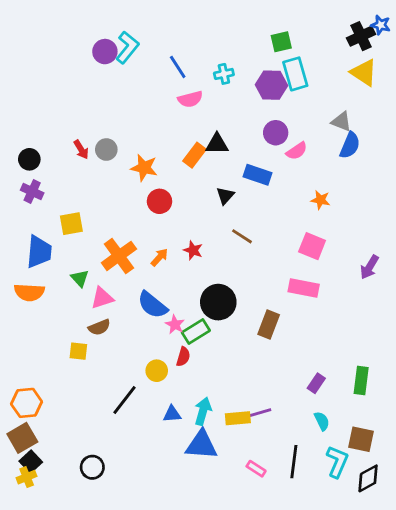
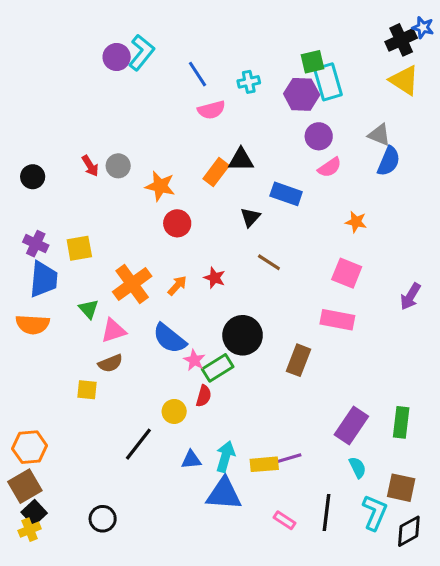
green square: (281, 42) -> (312, 62), moved
purple circle: (276, 133) -> (319, 136), moved
purple cross: (32, 192) -> (36, 244), moved
purple rectangle: (316, 383) -> (351, 425), size x1.6

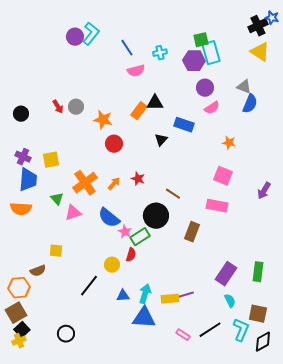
brown line: (269, 262) -> (173, 194), moved
brown semicircle: (110, 363) -> (38, 271), moved
black line: (326, 513) -> (210, 330), turned 50

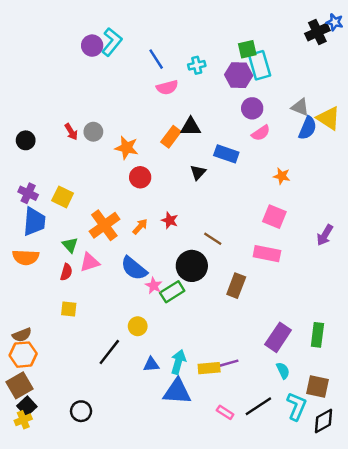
yellow triangle: (260, 52) -> (328, 118), moved
yellow square: (51, 160) -> (63, 197), turned 36
red semicircle: (131, 255) -> (66, 272), moved
brown semicircle: (38, 271) -> (22, 335), moved

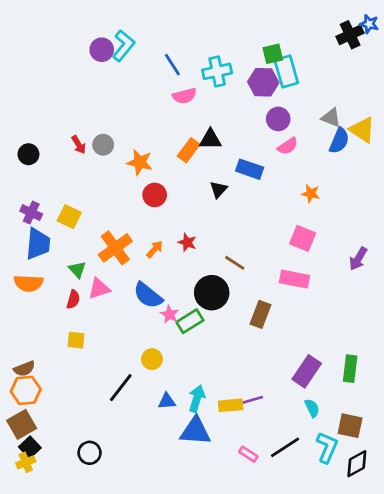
cyan cross: (197, 65) -> (217, 71), size x1.5

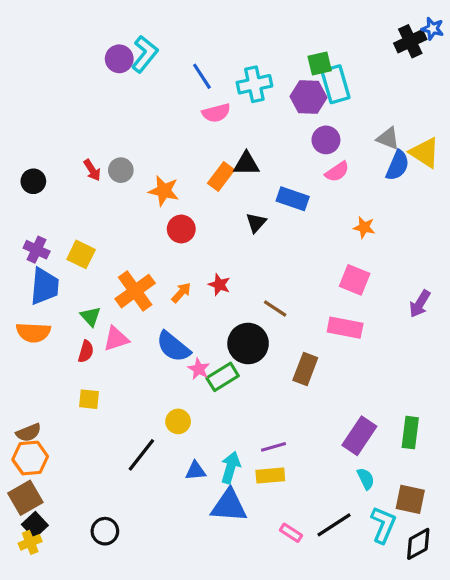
purple line: (252, 400) -> (273, 447), moved

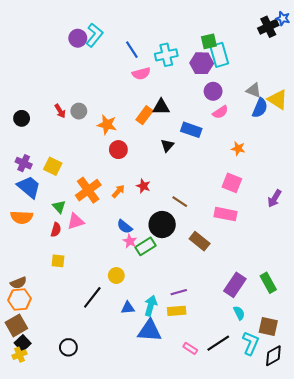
blue trapezoid: (44, 286) -> (29, 187), turned -55
blue semicircle: (173, 347) -> (125, 227), moved, size x0.7
brown rectangle: (305, 369) -> (200, 241), turned -72
green rectangle: (410, 433) -> (268, 283), turned -36

